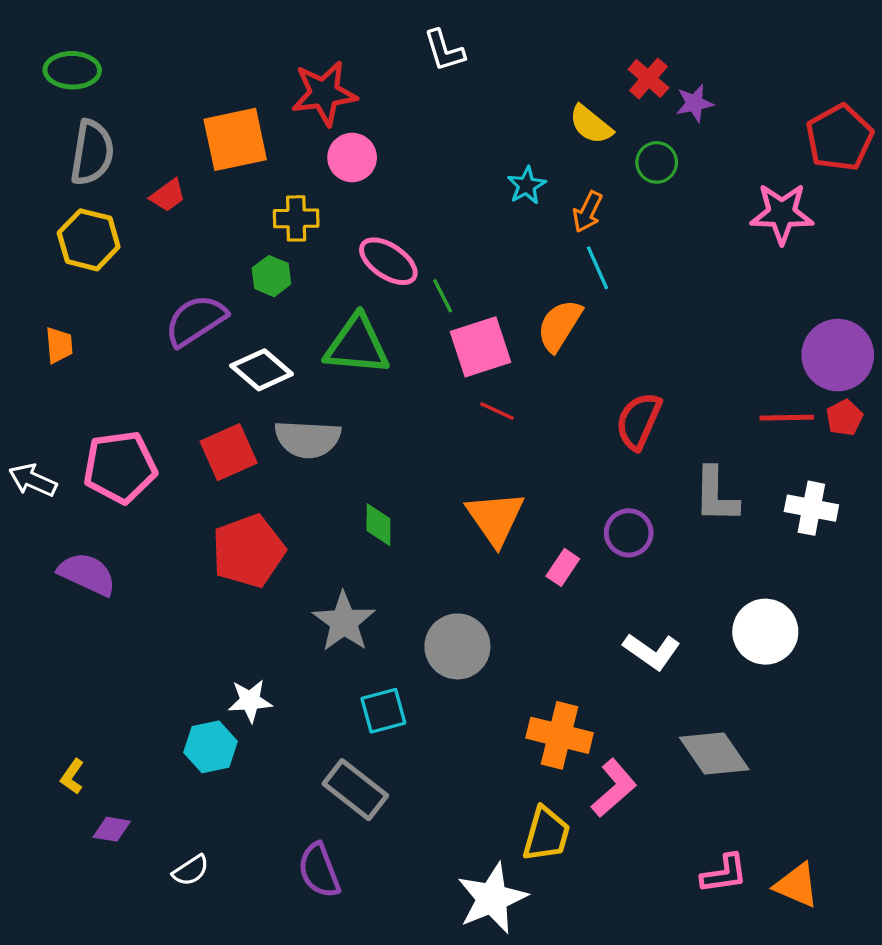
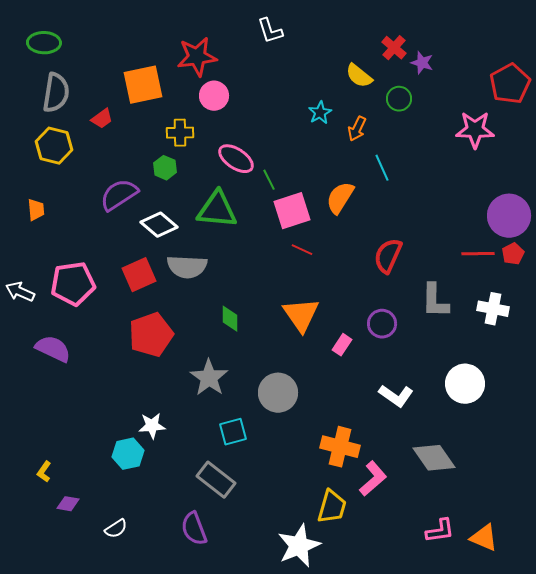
purple star: (695, 103) -> (422, 63), turned 30
cyan line: (597, 268) -> (382, 168), moved

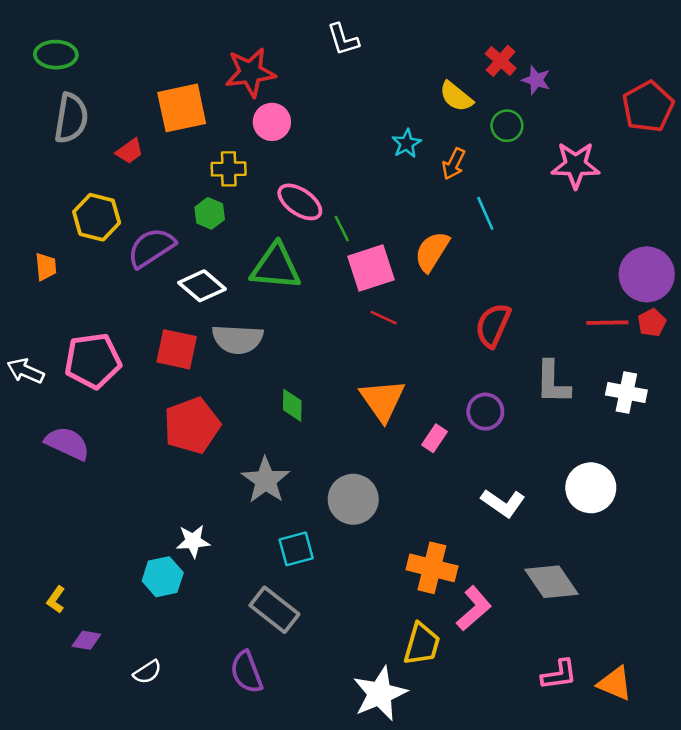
pink star: (475, 130) -> (576, 165), moved
yellow hexagon: (54, 146) -> (97, 217), moved
red square: (139, 275) -> (177, 349), turned 36

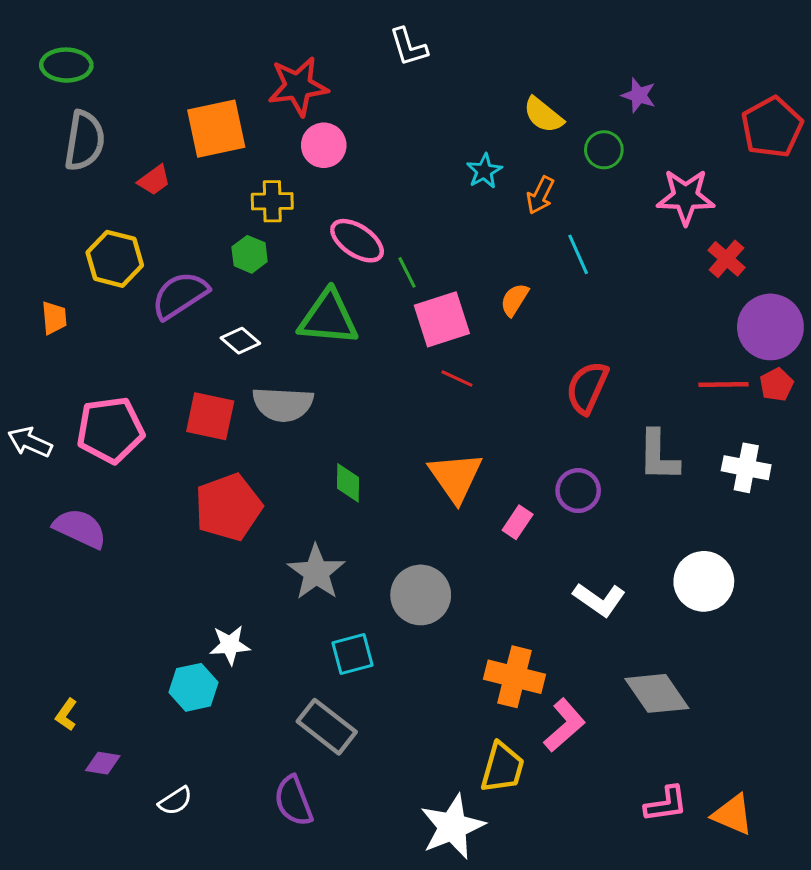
red cross: (501, 61) -> (727, 259), moved
orange semicircle: (432, 251) -> (515, 300), size x0.7
white diamond: (202, 286) -> (240, 341), size x0.7

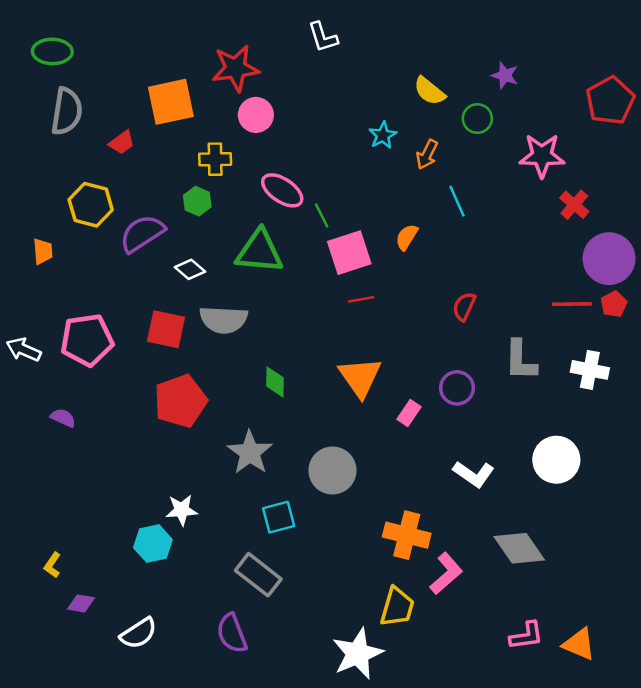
red line: (457, 378) -> (361, 299), turned -35
red semicircle: (587, 388) -> (464, 306), size x0.7
purple semicircle: (80, 528) -> (63, 418), size x0.6
white semicircle: (175, 801) -> (139, 633), size x1.4

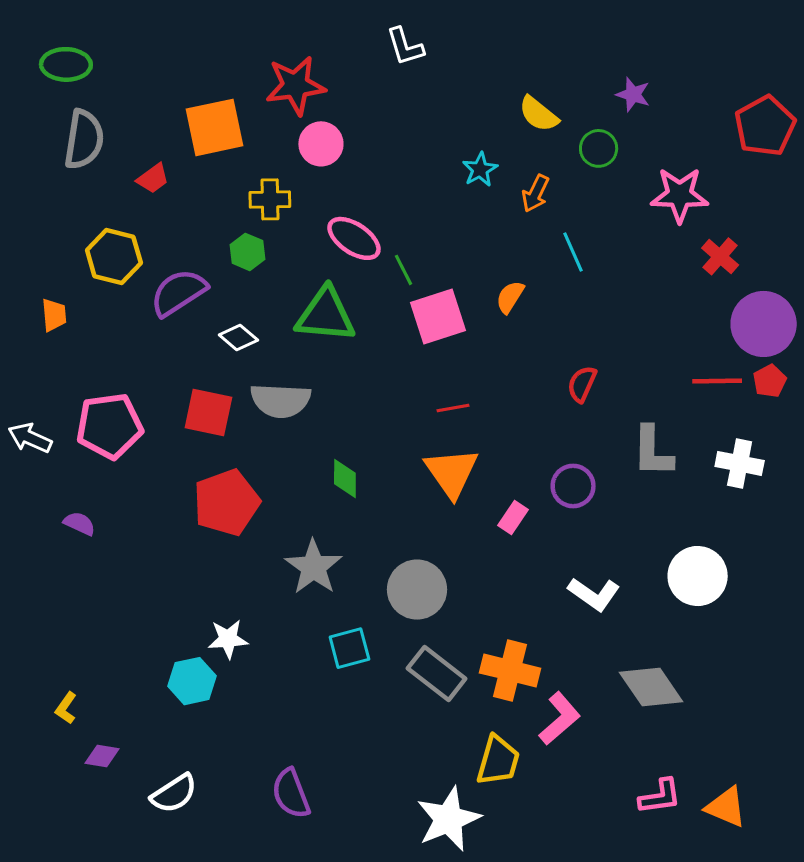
red line: (361, 299) -> (453, 408), moved
gray rectangle: (258, 575) -> (437, 674), moved

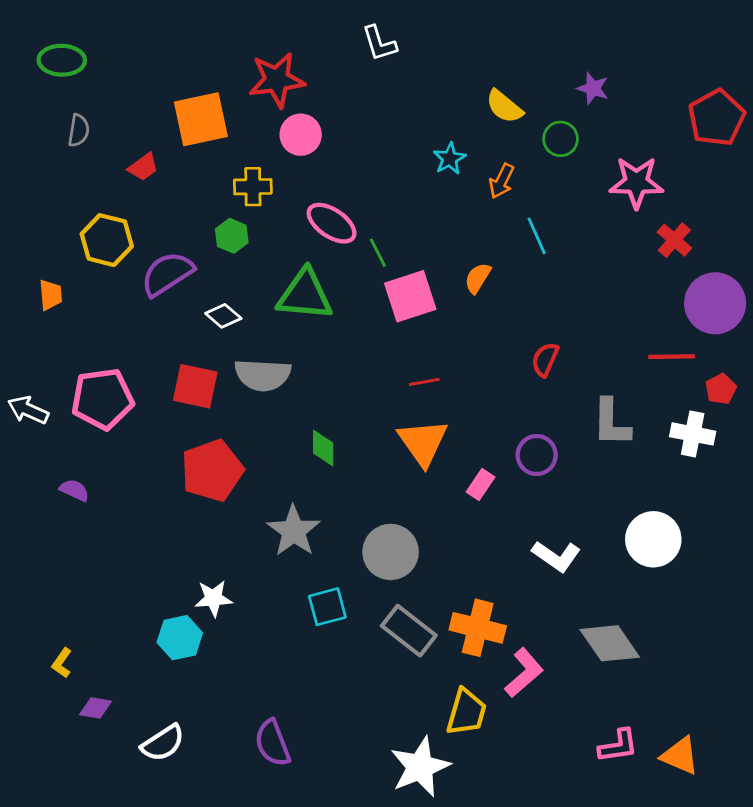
gray semicircle: (84, 139) -> (79, 130), size x0.6
red pentagon: (770, 381) -> (721, 389), moved

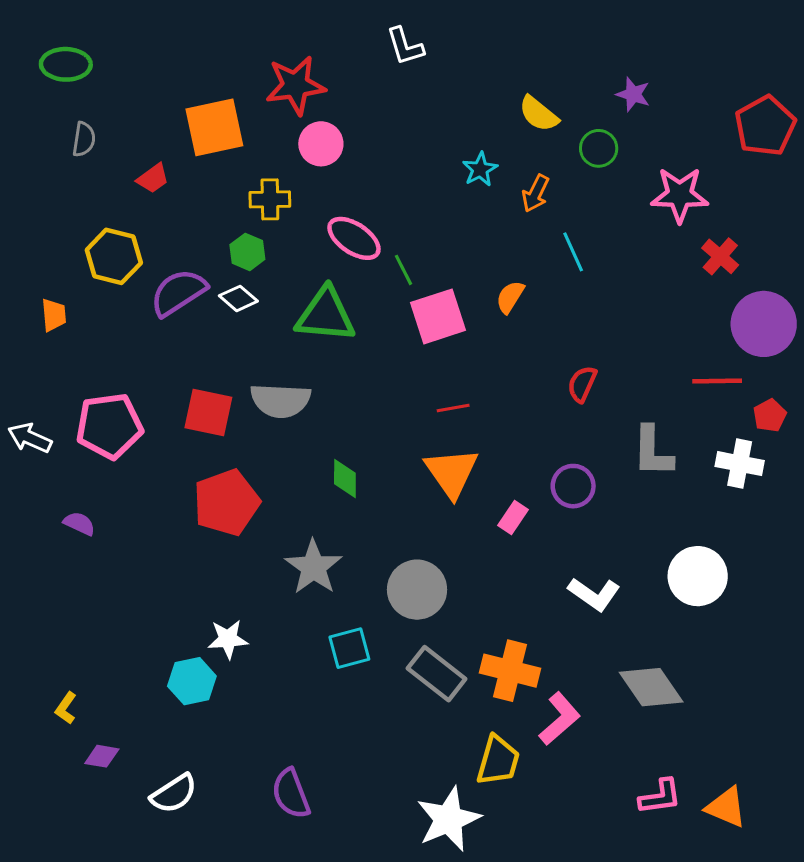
white diamond: (223, 316) -> (238, 298), moved

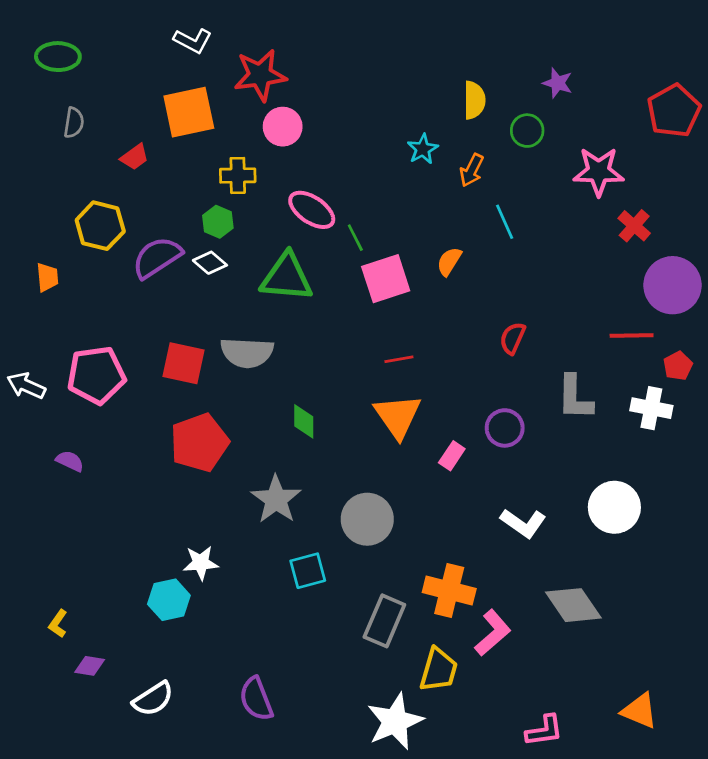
white L-shape: (405, 46) -> (193, 41), moved, turned -45
yellow semicircle: (539, 114) -> (474, 100), turned -129
gray rectangle: (437, 674) -> (384, 621), moved, turned 75
pink L-shape: (660, 797) -> (544, 731), moved

